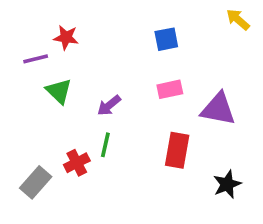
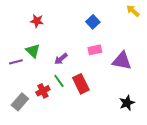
blue square: (166, 39) -> (93, 22), turned -32
purple line: (36, 59) -> (16, 62), moved
green line: (105, 145) -> (59, 81), turned -48
red rectangle: (177, 150) -> (81, 84), moved, turned -36

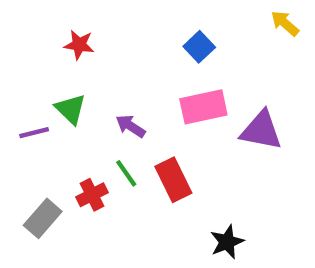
pink rectangle: (95, 50) -> (203, 107), size x1.5
purple arrow: (61, 59) -> (131, 126), turned 72
black star: (127, 103) -> (227, 242), moved

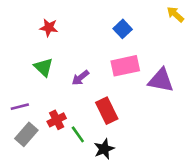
purple arrow: (131, 126) -> (80, 78), turned -72
purple line: (34, 133) -> (20, 107), moved
green line: (126, 173) -> (78, 134), moved
black star: (227, 242) -> (104, 149), moved

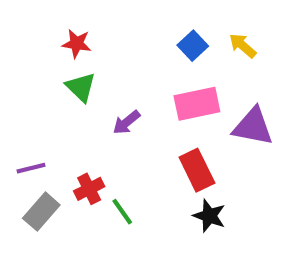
yellow arrow: (175, 14) -> (243, 46), moved
green triangle: (44, 67) -> (81, 87), moved
red rectangle: (107, 111) -> (197, 170), moved
black star: (104, 149) -> (209, 216), moved, turned -30

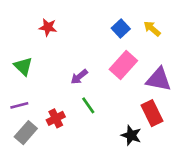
green triangle: (81, 87) -> (23, 66), moved
pink rectangle: (197, 104) -> (123, 65), turned -36
red rectangle: (197, 170) -> (152, 113), moved
green line: (122, 212) -> (88, 105), moved

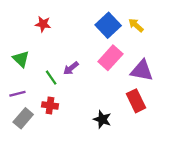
blue square: (121, 29) -> (108, 25), size x1.5
green line: (88, 105) -> (51, 78), moved
red cross: (56, 118) -> (50, 105), turned 35
black star: (131, 135) -> (102, 119), moved

